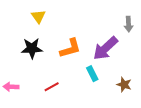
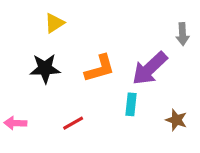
yellow triangle: (38, 16) -> (54, 23), turned 32
cyan rectangle: (92, 74) -> (131, 104), turned 32

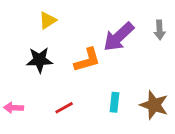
purple arrow: (150, 68) -> (119, 37), moved
cyan rectangle: (131, 104) -> (115, 102), moved
brown star: (176, 120) -> (154, 105), size x1.5

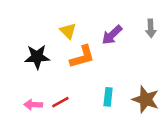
yellow triangle: (48, 20) -> (68, 31), moved, turned -42
purple arrow: (119, 37) -> (112, 35), size x0.7
pink arrow: (14, 108) -> (33, 105), moved

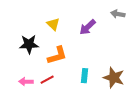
gray arrow: (151, 28) -> (118, 14), moved, turned 104
orange L-shape: (82, 57) -> (57, 55), moved

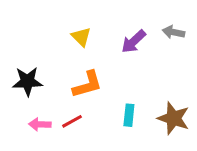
gray arrow: (118, 14) -> (174, 32), moved
black star: (29, 44) -> (28, 81), moved

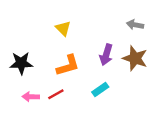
purple arrow: (134, 41) -> (106, 55), moved, turned -30
cyan rectangle: (129, 115) -> (100, 89), turned 49
brown star: (174, 118) -> (135, 58), moved

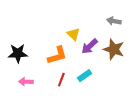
yellow triangle: (63, 28) -> (73, 34), moved
purple arrow: (106, 55) -> (90, 46), turned 30
red line: (56, 94) -> (61, 80), moved, turned -40

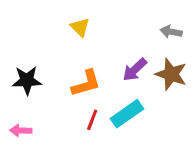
yellow triangle: (73, 34) -> (80, 27), moved
cyan rectangle: (85, 76) -> (127, 114), size x1.5
pink arrow: (26, 82) -> (21, 130), moved

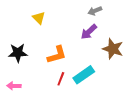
yellow triangle: (80, 27) -> (39, 18), moved
gray arrow: (171, 32) -> (95, 11), moved, turned -32
purple arrow: (135, 70) -> (89, 32), moved

